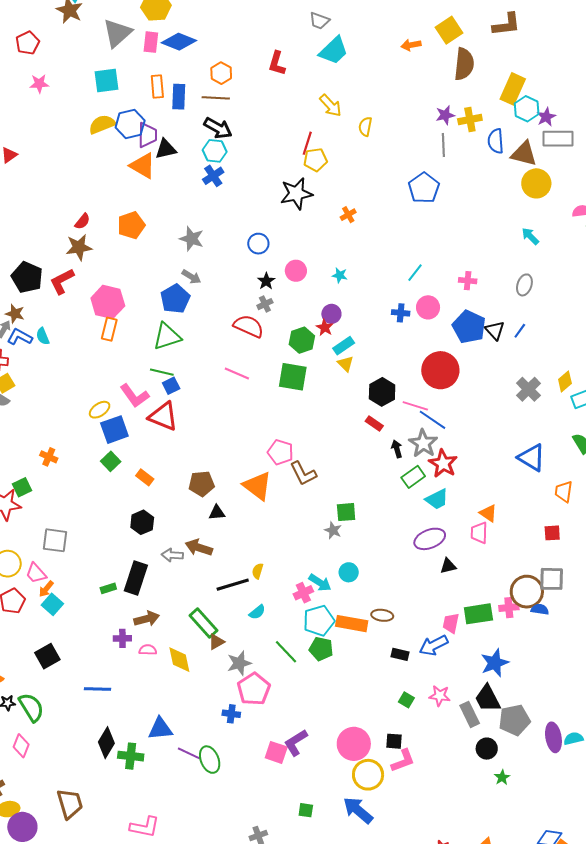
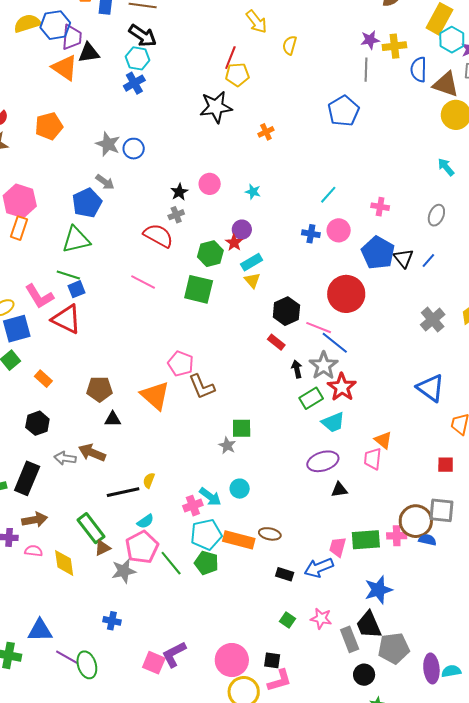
blue circle: (258, 244) -> (134, 149), moved
pink pentagon: (254, 689) -> (142, 547), moved

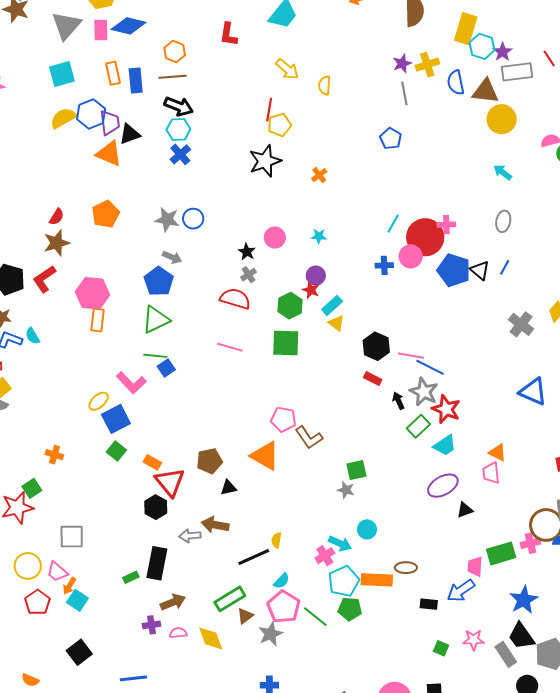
blue pentagon: (343, 111) -> (391, 139), size x0.7
red circle: (346, 294) -> (425, 237), moved
red triangle: (66, 319) -> (170, 482), moved, turned 36
green rectangle: (91, 528) -> (230, 599), turned -72

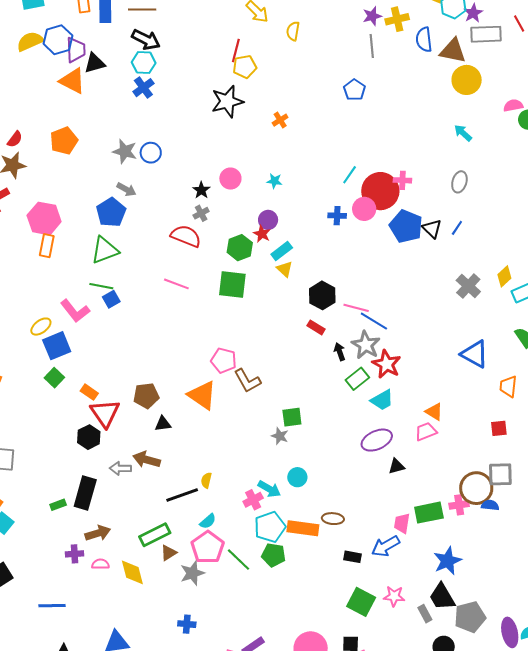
pink trapezoid: (491, 473) -> (426, 432), turned 70
green square: (441, 648) -> (361, 602), size x1.8
gray rectangle: (506, 654) -> (425, 614), size x0.7

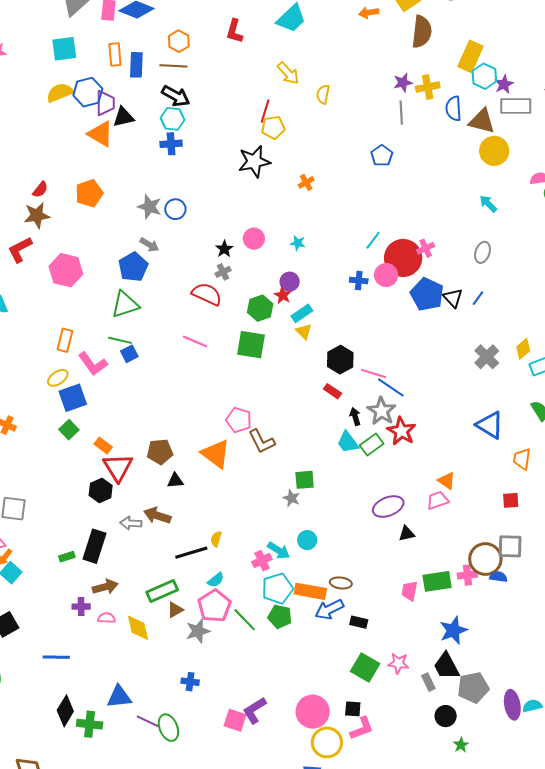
blue cross: (143, 88) -> (171, 144), turned 30
pink cross: (402, 180) -> (426, 248), turned -30
orange rectangle: (47, 246) -> (65, 340), moved
cyan trapezoid: (382, 400) -> (348, 442), moved, turned 80
blue arrow: (386, 546) -> (329, 609), moved

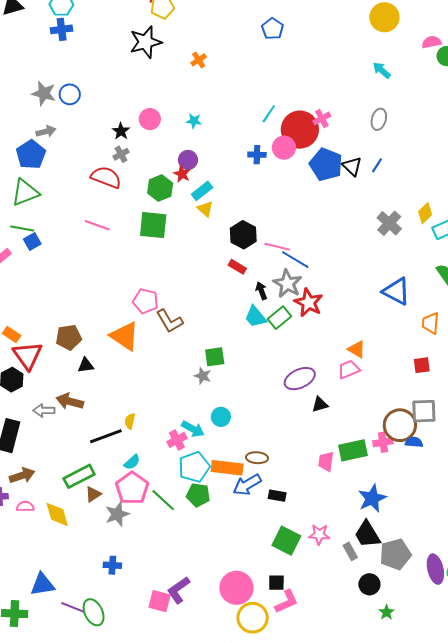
gray arrow: (149, 245) -> (46, 131), turned -42

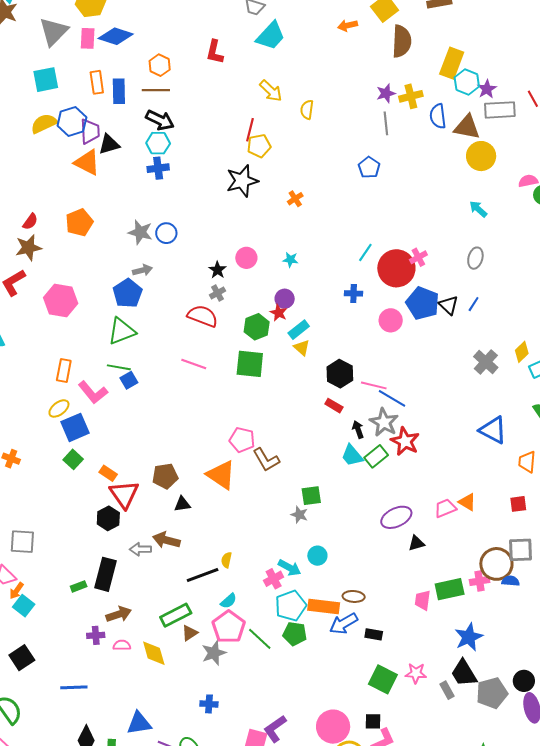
pink circle: (284, 148) -> (391, 320), moved
orange triangle: (357, 349) -> (467, 502), moved
black circle: (369, 584) -> (524, 681), moved

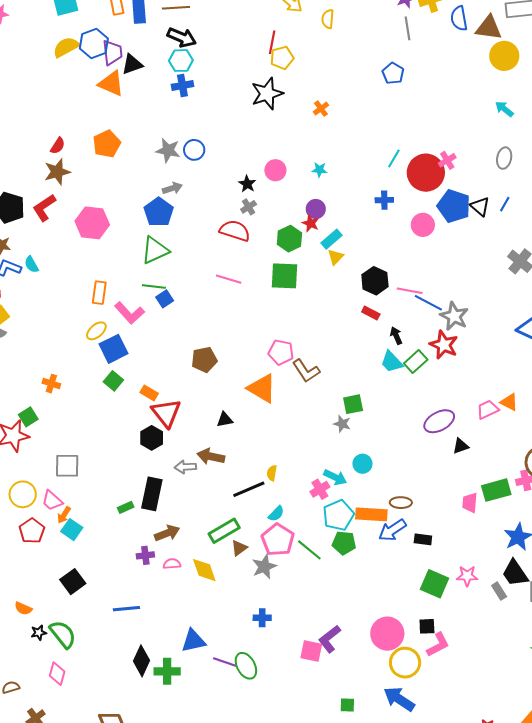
yellow triangle: (302, 348) -> (336, 257), turned 36
gray star: (384, 422) -> (454, 316), moved
brown pentagon: (165, 476) -> (204, 360), moved

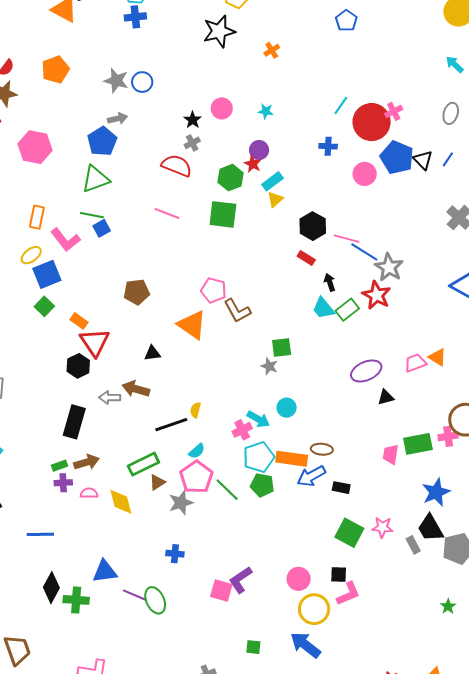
green rectangle: (126, 507) -> (59, 466), moved
pink circle: (387, 634) -> (299, 579), size x0.7

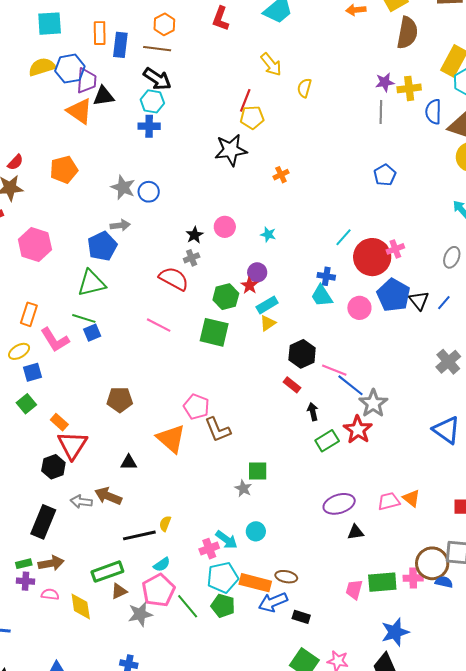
blue pentagon: (346, 21) -> (385, 175), moved
blue square: (47, 274) -> (32, 372), size x0.7
cyan trapezoid: (323, 308) -> (322, 296), moved

